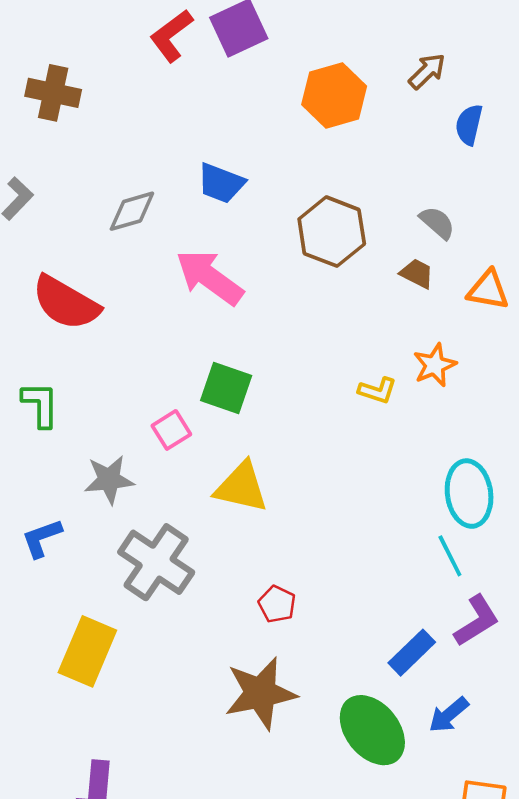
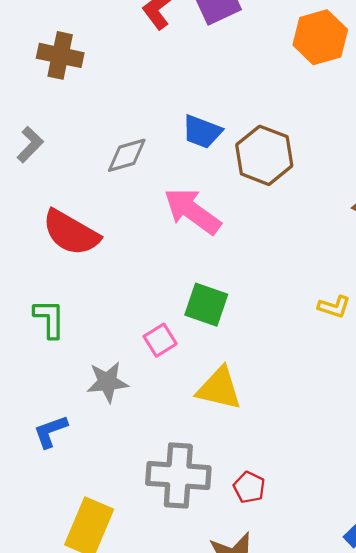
orange hexagon: (334, 95) -> (320, 37), moved
brown hexagon: (332, 232) -> (264, 155), moved
gray cross: (156, 562) -> (178, 475), moved, turned -30

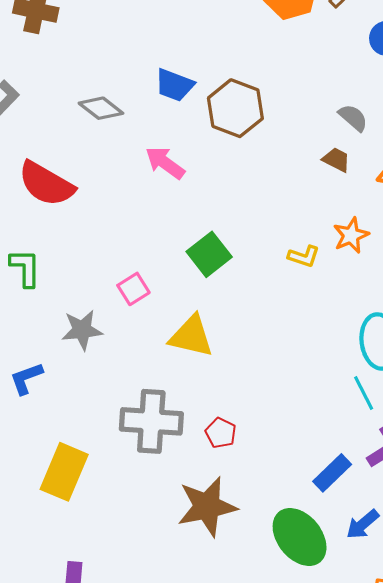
gray diamond: (127, 155) -> (101, 108), turned 54
pink arrow: (192, 211) -> (165, 163), size x0.7
green square: (206, 305) -> (209, 254), moved, turned 33

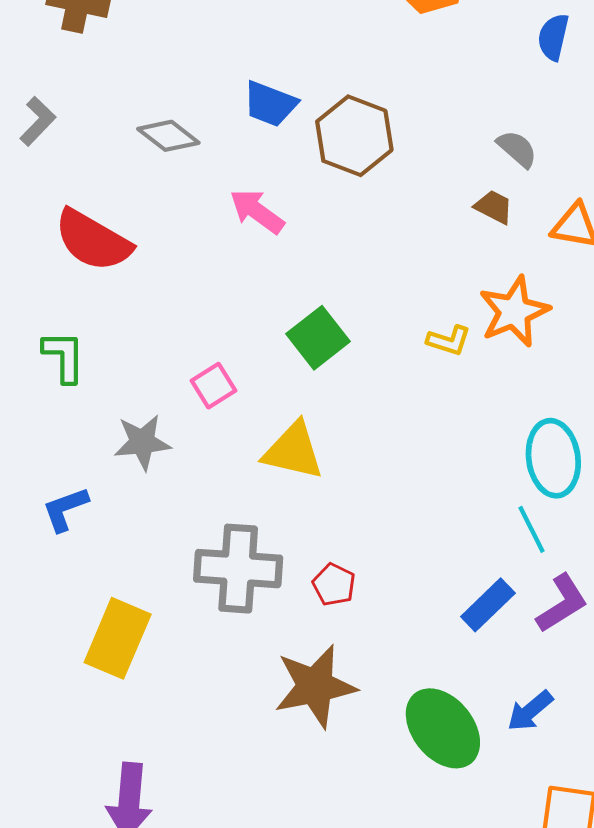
orange star: (351, 235) -> (514, 312), size x1.4
blue rectangle: (332, 473) -> (488, 605), moved

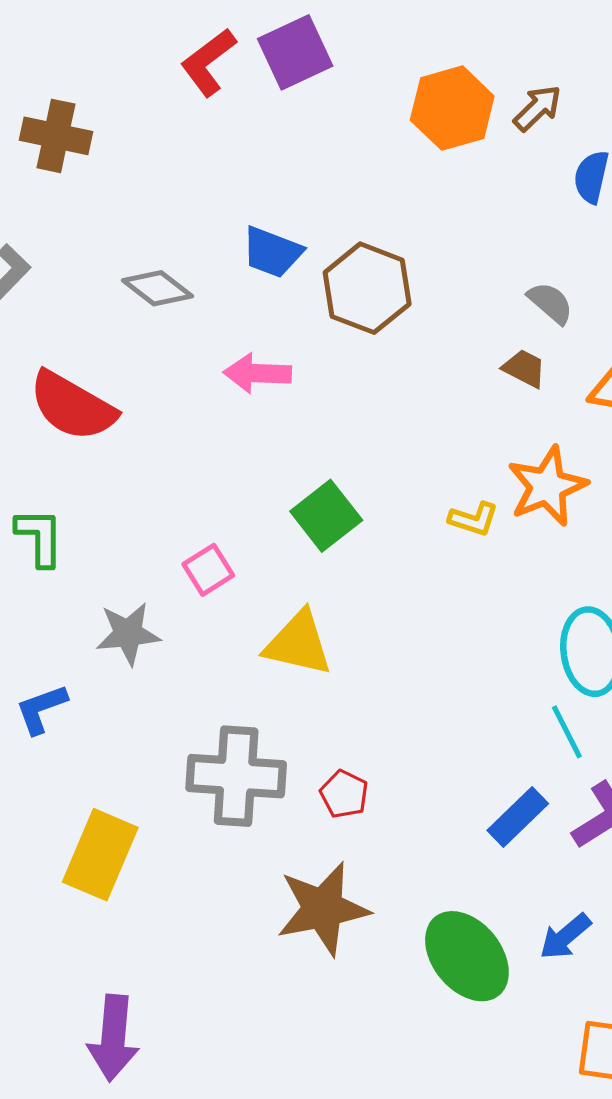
pink arrow: (257, 211) -> (257, 373), turned -34

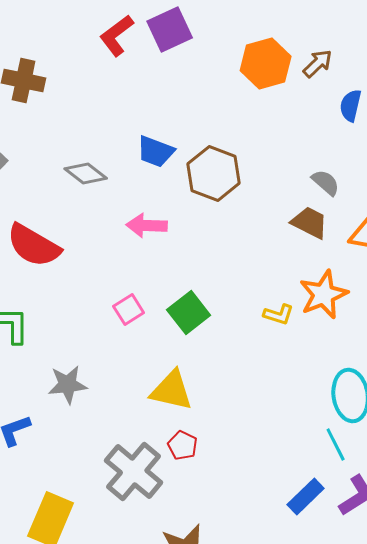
brown trapezoid: (524, 368) -> (310, 222), size x1.4
pink square: (208, 570) -> (129, 310), moved
gray cross: (236, 776) -> (134, 472), turned 36
red pentagon: (344, 794) -> (183, 446), moved

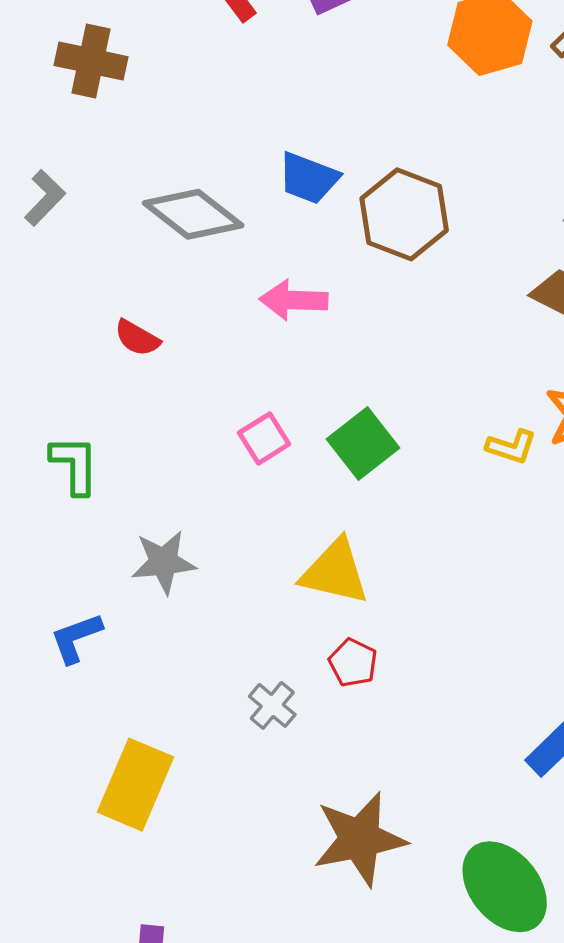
gray diamond: (86, 174) -> (193, 214), size x1.4
red semicircle: (34, 246) -> (137, 338), moved, size x0.5
gray cross: (134, 472) -> (272, 705), size x0.5

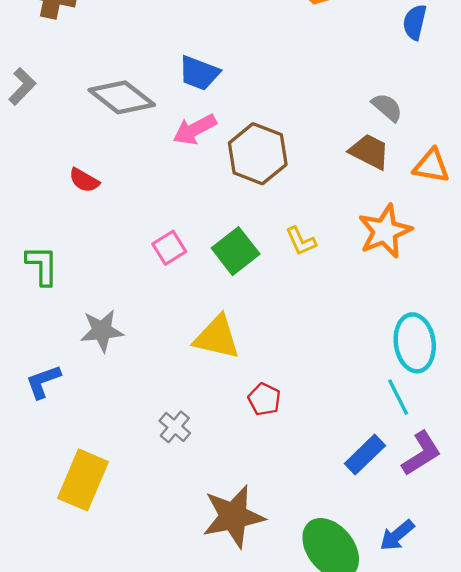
brown hexagon: (404, 214) -> (258, 154), moved
pink arrow: (294, 300) -> (195, 129), moved, turned -30
yellow L-shape: (511, 447) -> (301, 241), moved, turned 48
red pentagon: (353, 663) -> (264, 399), moved

